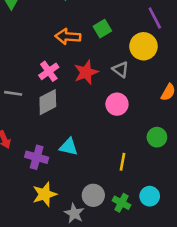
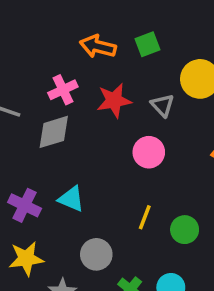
green circle: (157, 137) -> (185, 230), moved
yellow line: (123, 162) -> (145, 217), moved
gray circle: (93, 195) -> (96, 254), moved

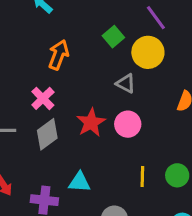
green square: (148, 44) -> (113, 37), moved
orange arrow: (98, 47) -> (59, 55), turned 116
red star: (114, 100) -> (91, 123), moved

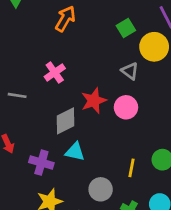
orange arrow: (59, 55) -> (65, 19), moved
gray diamond: (47, 134) -> (66, 121), moved
yellow line: (142, 176) -> (131, 168), moved

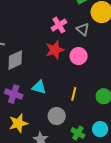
pink cross: (55, 72) -> (59, 25), moved
gray diamond: (66, 121) -> (15, 60), moved
yellow line: (131, 168) -> (74, 94), moved

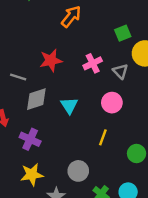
red star: (55, 50) -> (51, 60), moved
cyan triangle: (39, 87) -> (69, 106), moved, turned 35
yellow line: (74, 94) -> (103, 137), moved

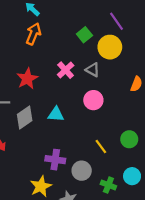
cyan triangle: (69, 106) -> (56, 114), turned -36
yellow line: (103, 137) -> (101, 147), moved, turned -40
purple cross: (30, 139) -> (55, 160), moved

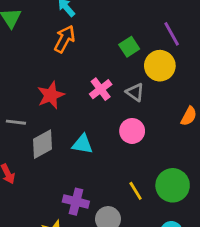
green circle: (129, 139) -> (173, 185), size x1.5

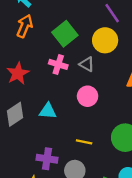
green square: (129, 47) -> (65, 34), moved, size x1.5
pink cross: (101, 89) -> (58, 64), turned -30
yellow line: (136, 191) -> (84, 142), moved, turned -42

